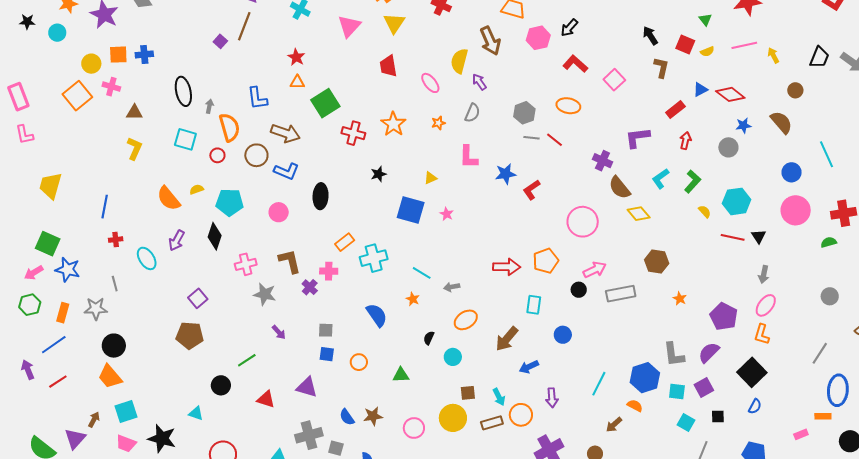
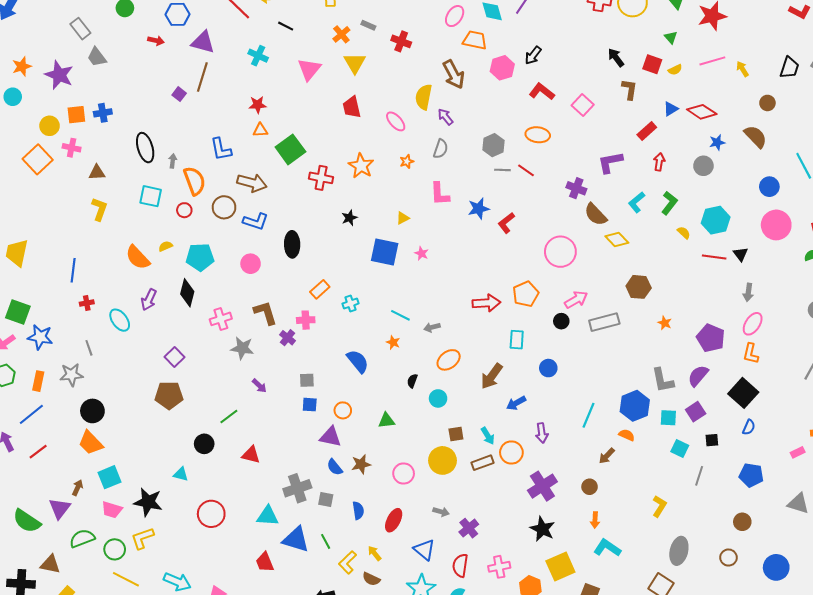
red star: (296, 57) -> (258, 105), turned -30
cyan cross: (374, 258) -> (351, 304), size x0.6
purple triangle: (307, 387) -> (330, 437), moved

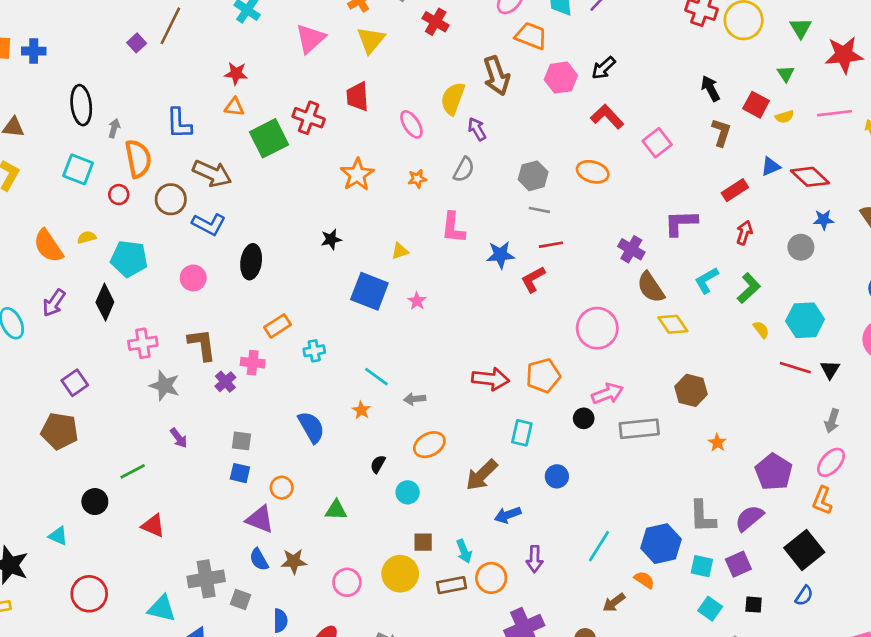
red line: (526, 170) -> (551, 245), moved, turned -54
red cross: (321, 178) -> (309, 118), moved

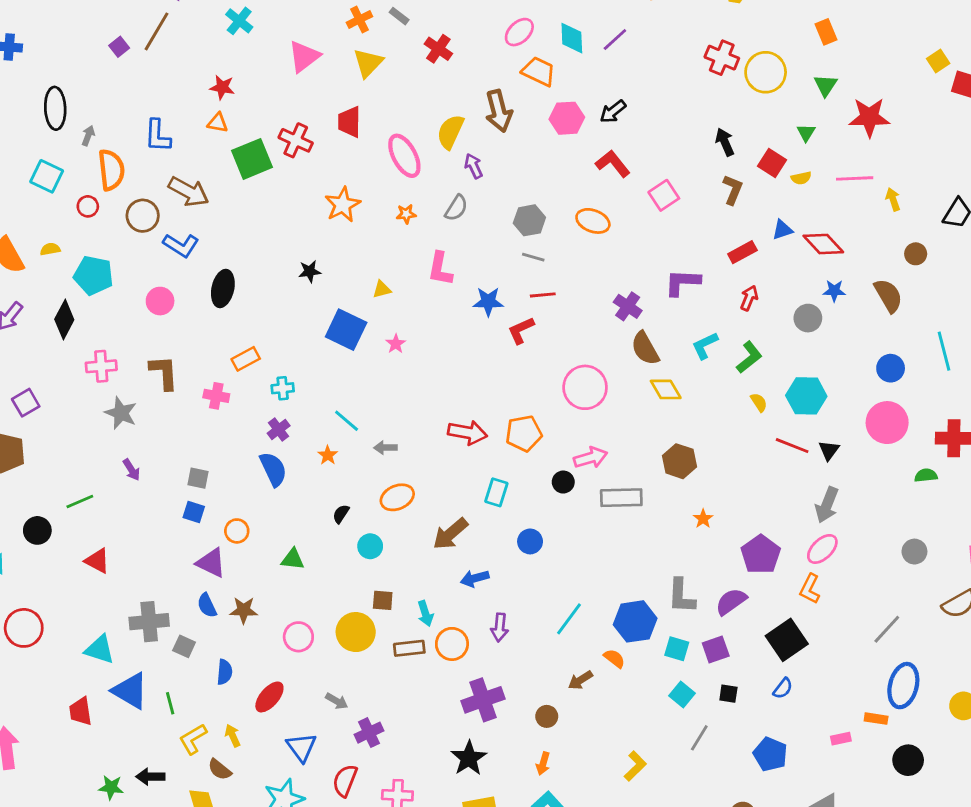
pink ellipse: (411, 124) -> (404, 156), size x1.4
purple cross: (225, 382) -> (279, 430), moved
gray arrow: (832, 421) -> (827, 505), size x1.4

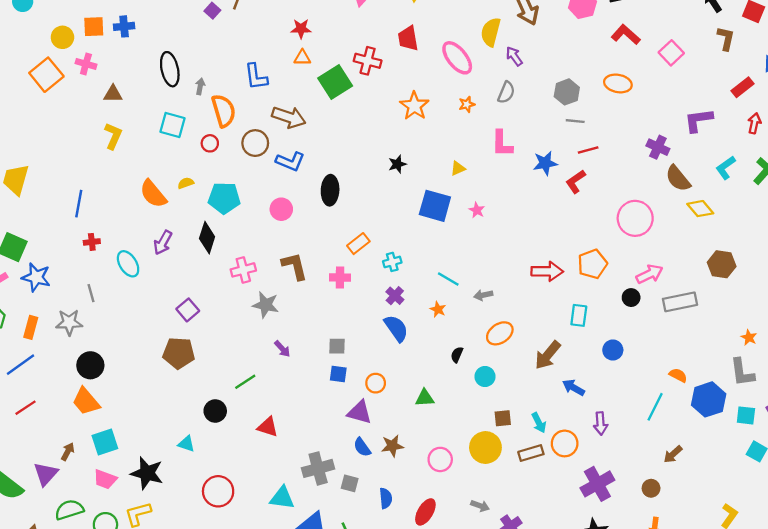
orange star: (703, 519) -> (749, 337), moved
blue arrow: (475, 578) -> (574, 388), turned 55
orange semicircle: (614, 658) -> (678, 375), moved

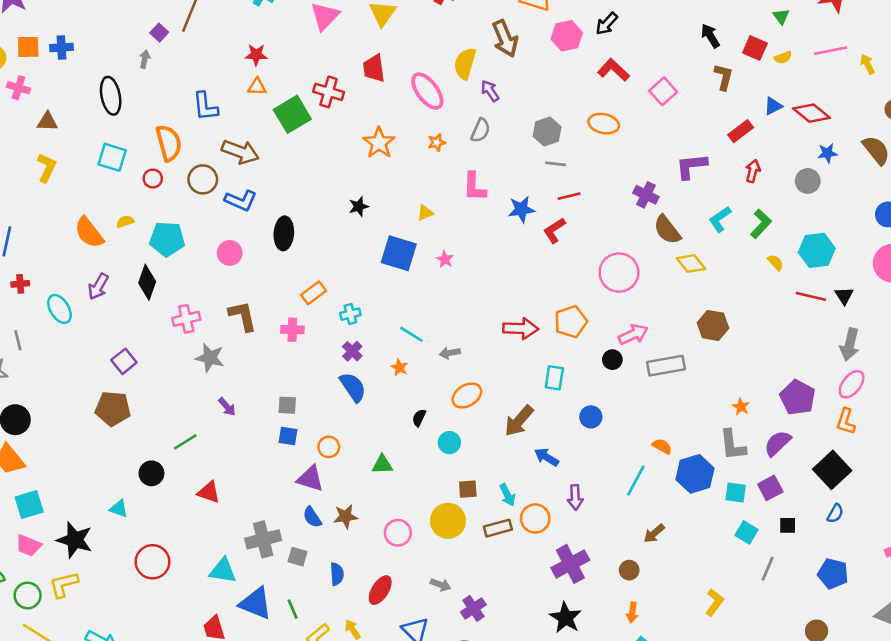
gray arrow: (200, 86) -> (145, 59), moved

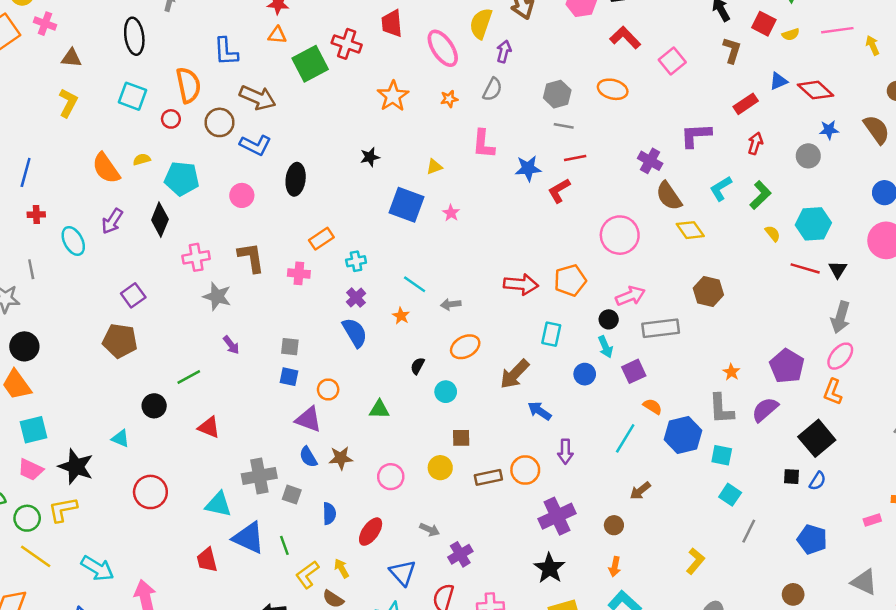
purple arrow: (490, 91) -> (504, 51), turned 45
purple square: (770, 488) -> (634, 371), moved
cyan arrow: (507, 495) -> (605, 347), moved
yellow circle: (448, 521) -> (440, 468), size x0.7
black square: (788, 525) -> (792, 477), moved

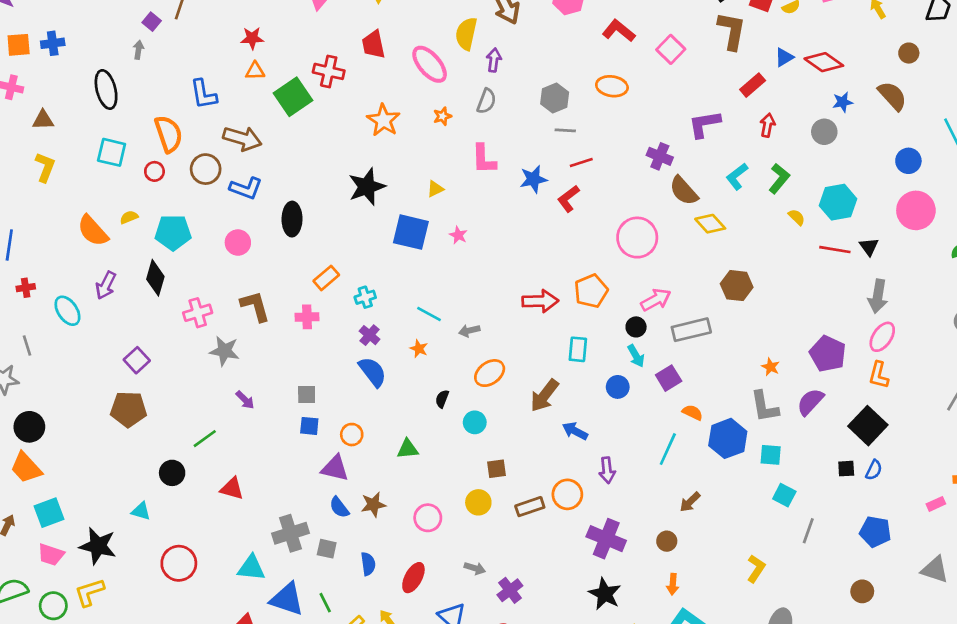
brown L-shape: (732, 50) -> (732, 31), size x1.4
black star: (370, 157) -> (367, 187), size x1.8
purple cross: (557, 516) -> (606, 539), turned -36

